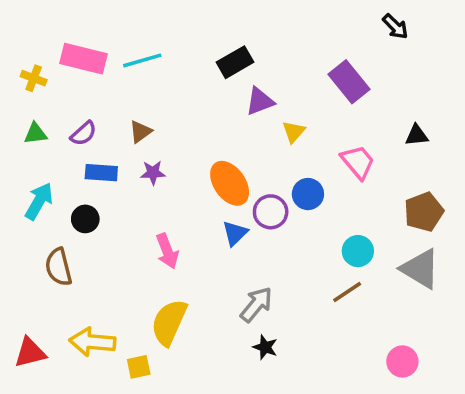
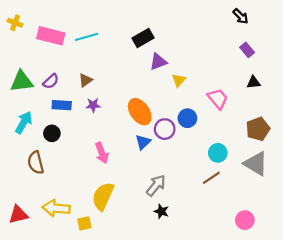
yellow cross: (34, 78) -> (15, 23), moved
purple rectangle: (349, 82) -> (247, 50), moved, size x0.6
green triangle: (35, 133) -> (22, 81), size x1.6

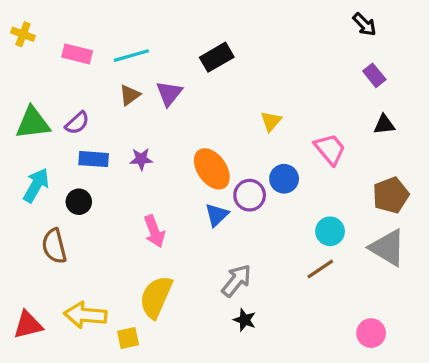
pink rectangle: (51, 36) -> (77, 54), size x0.7
purple triangle: (158, 62) -> (169, 93), moved, turned -30
brown triangle: (86, 80) -> (130, 95), moved

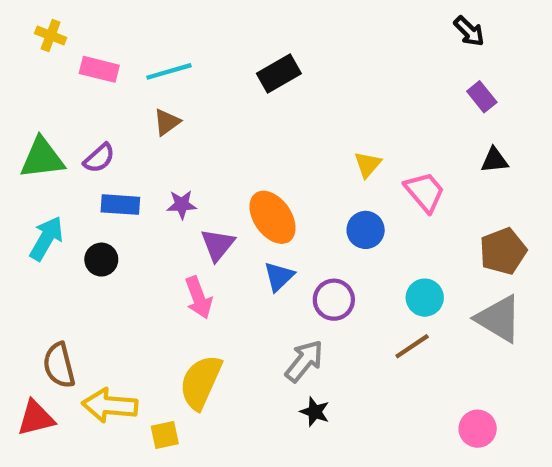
yellow cross: (23, 34) -> (51, 35), moved
purple triangle: (169, 93) -> (218, 245), moved
yellow triangle: (271, 121) -> (368, 164), moved
purple circle: (250, 195) -> (334, 300), moved
brown semicircle: (54, 246) -> (59, 365), moved

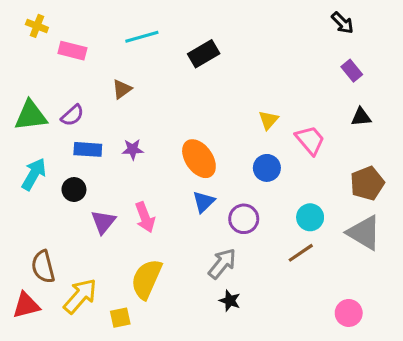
cyan line: (169, 71) -> (142, 37), moved
purple triangle: (218, 245) -> (103, 222), moved
yellow arrow: (110, 405) -> (80, 296), turned 126

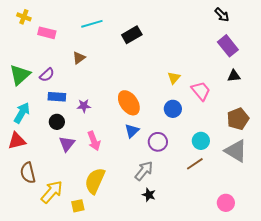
purple rectangle: (352, 71) -> (228, 46), size x1.5
green triangle: (31, 115) -> (20, 75), turned -35
purple star: (133, 149) -> (84, 106), moved
black circle: (74, 190) -> (57, 122), moved
red triangle: (26, 305) -> (17, 141), moved

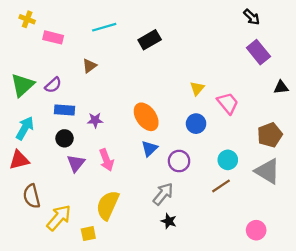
black triangle: (234, 76) -> (281, 87), moved

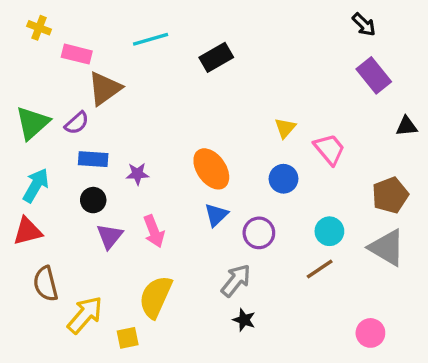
brown triangle: (89, 66) -> (105, 89), moved, size x1.6

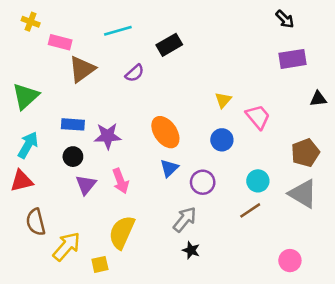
purple rectangle: (374, 75) -> (293, 59), turned -60
purple semicircle: (77, 123) -> (135, 73), moved
purple star: (137, 174) -> (108, 136), size x1.5

